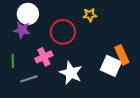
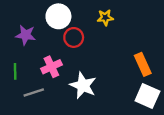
white circle: (28, 14) -> (58, 16), moved
red circle: (63, 32) -> (74, 37), size x0.7
white square: (111, 66) -> (147, 96), moved

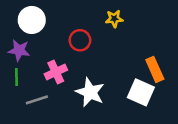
white circle: (58, 16) -> (32, 20), moved
purple star: (26, 35) -> (19, 50), moved
white square: (147, 96) -> (141, 92), moved

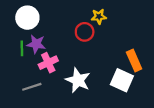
red circle: (80, 40) -> (85, 32), moved
purple star: (19, 50) -> (36, 44), moved
green line: (16, 77) -> (22, 48), moved

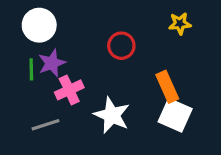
yellow star: (99, 16) -> (180, 24), moved
purple star: (36, 44) -> (52, 63), turned -30
orange rectangle: (134, 60) -> (167, 87), moved

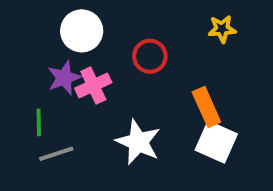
white circle: (39, 25) -> (82, 31), moved
green line: (31, 69) -> (39, 123), moved
pink cross: (69, 90) -> (93, 85), moved

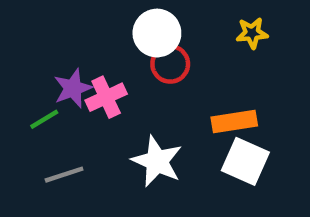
white circle: (82, 31) -> (157, 33), moved
orange rectangle: (206, 107) -> (234, 121), turned -75
green line: (39, 123) -> (44, 119), moved, turned 60

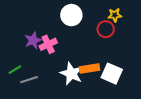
red circle: (170, 64) -> (106, 29), moved
green line: (44, 119) -> (15, 70), moved
orange rectangle: (234, 121) -> (90, 69), moved

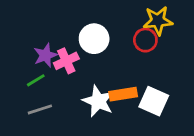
white circle: (71, 15) -> (94, 39), moved
yellow star: (115, 15) -> (158, 21), size x1.5
green line: (15, 70) -> (36, 80), moved

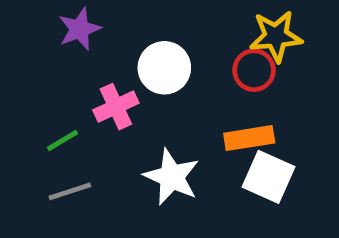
purple star: (45, 55) -> (80, 29), moved
orange rectangle: (123, 94) -> (249, 138), moved

